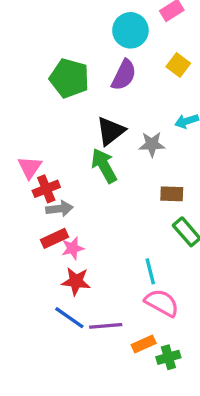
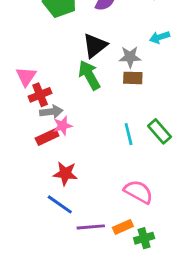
brown rectangle: (172, 194) -> (133, 78), moved
pink star: (73, 248) -> (63, 126), moved
cyan line: (150, 271) -> (129, 134), moved
purple line: (106, 326) -> (91, 227), moved

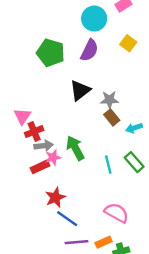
cyan arrow: (160, 37) -> (134, 128), moved
green arrow: (89, 75) -> (75, 148), moved
brown rectangle: (133, 78) -> (112, 117), turned 49
red star: (65, 174) -> (55, 197), turned -30
blue line: (60, 204) -> (67, 219), moved

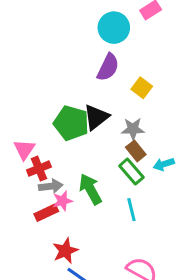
yellow square: (128, 43) -> (142, 88), moved
green pentagon: (51, 53) -> (71, 123), moved
green rectangle: (134, 162) -> (131, 172), moved

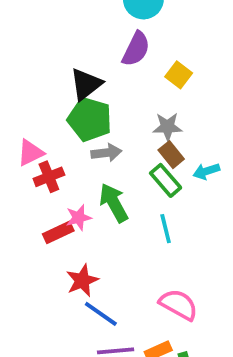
black triangle: (96, 117) -> (86, 84), moved
pink triangle: (24, 149) -> (30, 153), turned 30
gray arrow: (51, 186) -> (106, 153), moved

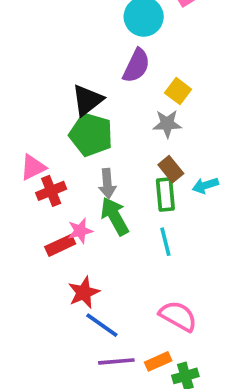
gray star: (167, 127) -> (167, 124), moved
gray arrow: (106, 153) -> (107, 184), moved, turned 92
green rectangle: (166, 180) -> (165, 194), turned 36

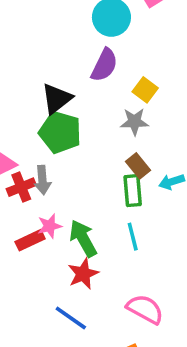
gray arrow: (107, 184) -> (42, 180), moved
green arrow: (115, 216) -> (83, 238), moved
red star: (84, 292) -> (83, 274), moved

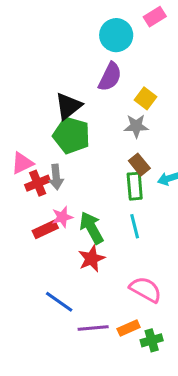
blue line: (71, 318) -> (59, 302), moved

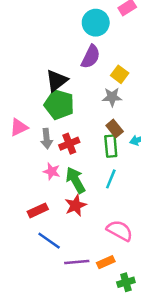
red cross: (38, 183) -> (69, 144), moved
pink star: (62, 217) -> (52, 171), turned 30
cyan line: (135, 226) -> (111, 179), turned 36
red rectangle: (45, 229) -> (38, 210), moved
green cross: (152, 340) -> (126, 282), moved

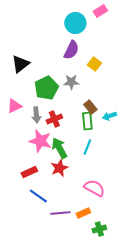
black triangle: (57, 81) -> (20, 64), moved
gray star: (112, 97) -> (71, 82), moved
green pentagon: (59, 105) -> (46, 88), turned 30
pink star: (52, 171) -> (40, 141), size x1.6

